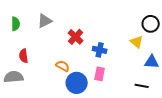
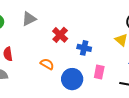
pink rectangle: (100, 74) -> (99, 72), moved
blue circle: (77, 83) -> (72, 79), moved

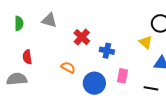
gray triangle: (29, 19) -> (49, 20), turned 42

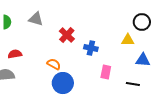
yellow triangle: (146, 42) -> (128, 40), turned -40
red semicircle: (27, 57) -> (15, 54), turned 88
blue circle: (94, 83) -> (63, 83), moved

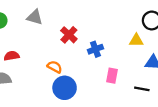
blue cross: (91, 48) -> (95, 49), turned -32

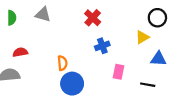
red cross: (69, 35) -> (93, 18), moved
yellow triangle: (136, 40) -> (142, 37), turned -32
orange semicircle: (55, 67) -> (62, 63), turned 56

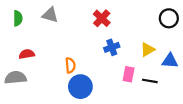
yellow triangle: (142, 37) -> (148, 50), moved
black line: (148, 85) -> (150, 81), moved

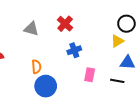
gray triangle: (50, 15) -> (31, 29), moved
yellow triangle: (148, 50) -> (117, 41), moved
black line: (150, 81) -> (117, 81), moved

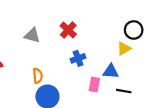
blue triangle: (127, 63) -> (111, 71), moved

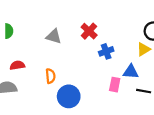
blue cross: (78, 58) -> (106, 51), moved
orange semicircle: (38, 76) -> (50, 76), moved

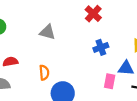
red cross: (89, 31) -> (93, 14), moved

